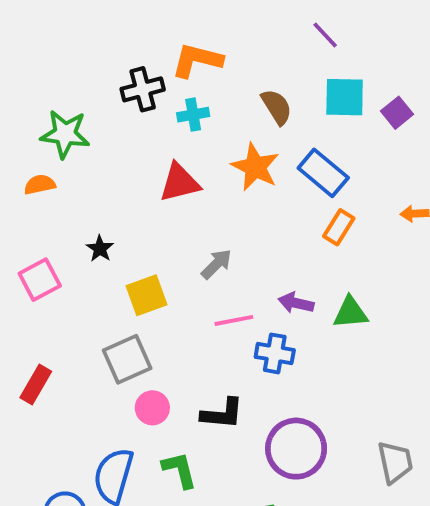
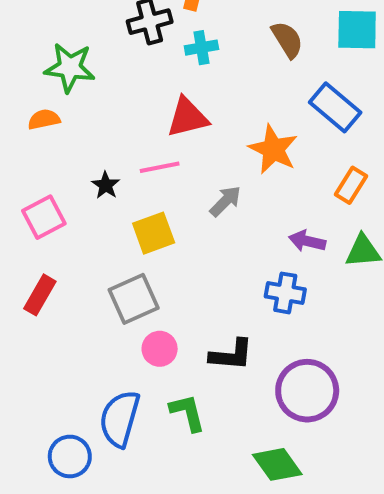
orange star: (255, 167) -> (273, 149), moved
orange rectangle: (339, 227) -> (351, 185), moved
pink line: (234, 320) -> (160, 167), moved
red rectangle: (36, 385) -> (40, 295), moved

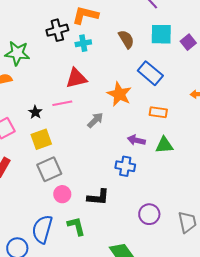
orange rectangle: (351, 185) -> (158, 112), turned 66
yellow square: (154, 233) -> (41, 139), moved
purple circle: (307, 391) -> (149, 214), moved, size x0.7

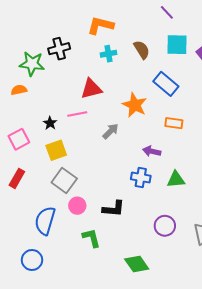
black cross: (57, 30) -> (59, 49), moved
cyan cross: (83, 43) -> (108, 54), moved
green triangle: (164, 145) -> (176, 179), moved
gray square: (49, 169) -> (64, 180), turned -30
blue semicircle: (42, 229) -> (45, 221), moved

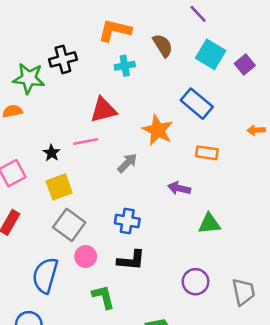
cyan square: (177, 45) -> (211, 54), turned 30
brown semicircle: (142, 50) -> (163, 46), moved
blue cross: (141, 177) -> (127, 221), moved

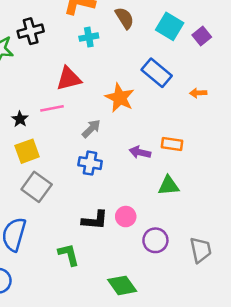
orange arrow: (256, 130) -> (198, 93), moved
orange rectangle: (207, 153) -> (172, 144), moved
blue cross: (127, 221) -> (90, 163), moved
pink circle: (86, 256) -> (126, 217), moved

